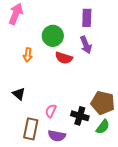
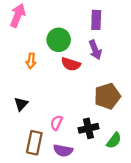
black triangle: (19, 94) -> (21, 104), turned 32
brown pentagon: (103, 103) -> (107, 96), moved, turned -30
black cross: (80, 116) -> (88, 128), turned -30

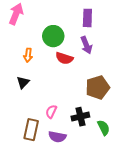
black triangle: (21, 104) -> (23, 82), moved
green semicircle: (114, 140) -> (104, 128), turned -63

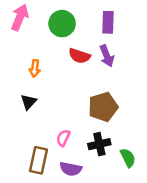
green circle: (53, 36) -> (62, 24), moved
red semicircle: (64, 58) -> (79, 56), moved
brown pentagon: (98, 87) -> (103, 107), moved

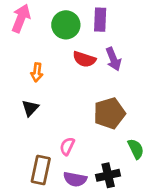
purple rectangle: (108, 22) -> (100, 20), moved
black cross: (99, 144) -> (108, 175), moved
green semicircle: (128, 158) -> (136, 149), moved

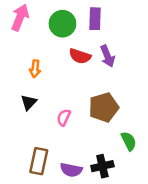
pink semicircle: (67, 146) -> (64, 117), moved

